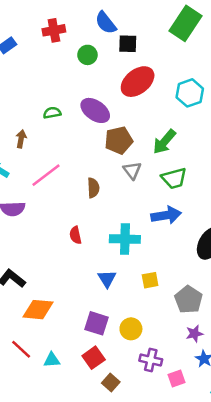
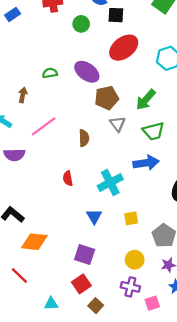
cyan cross: (125, 239) -> (110, 183), turned -30
yellow circle: (131, 329) -> (135, 260), moved
cyan triangle: (52, 360) -> (51, 304), moved

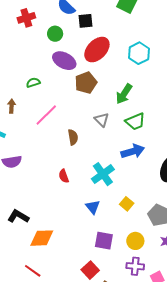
purple ellipse: (87, 72) -> (64, 61), moved
brown pentagon: (107, 98) -> (86, 83), moved
pink line: (44, 126) -> (46, 115), moved
yellow square: (131, 218) -> (127, 204), turned -32
purple square: (85, 255) -> (104, 241), moved

